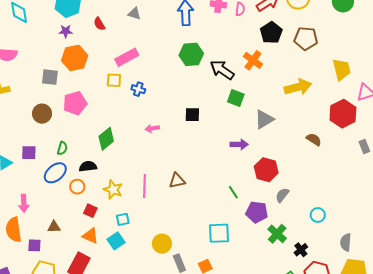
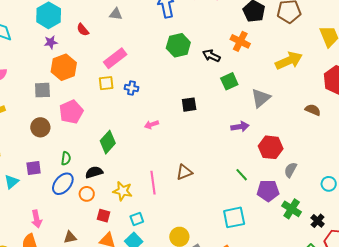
black arrow: (222, 70) -> (211, 56), size x0.7
green square: (236, 98) -> (229, 81), turned -36

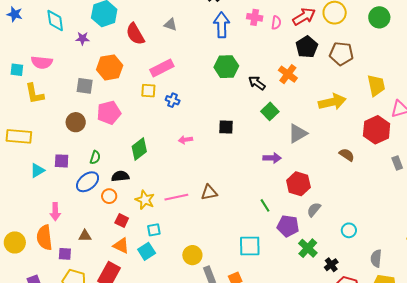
red semicircle: (83, 30) -> (135, 34), size x1.6
purple star: (51, 42) -> (82, 38), moved
green square: (229, 81) -> (270, 111), turned -30
pink line: (153, 183) -> (176, 197), turned 75

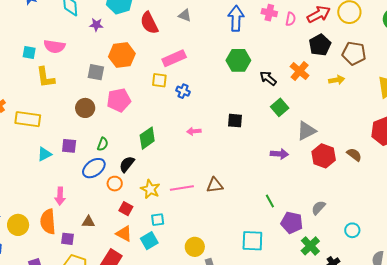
yellow arrow: (332, 102) -> (337, 80), moved, size x0.6
black semicircle: (120, 176) -> (127, 164), turned -48
red hexagon: (298, 184) -> (324, 156), moved

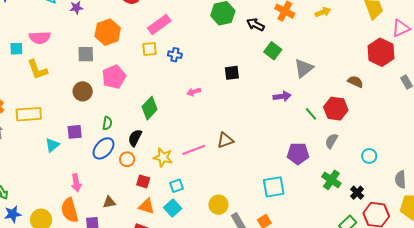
red hexagon: (324, 156) -> (336, 109), moved
green line: (270, 201) -> (311, 114), moved
purple pentagon: (292, 223) -> (298, 154), moved

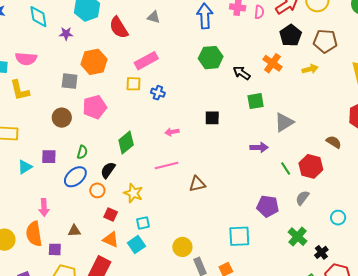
green square: (273, 51) -> (256, 101), turned 36
pink line: (194, 150) -> (166, 166), moved

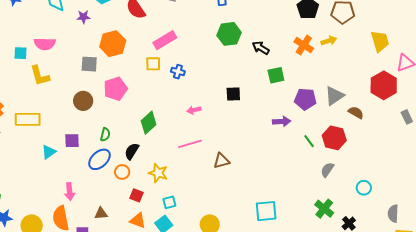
orange cross: (272, 63) -> (304, 45), moved
gray triangle: (284, 122) -> (334, 96), moved
purple pentagon: (268, 206) -> (305, 99), moved

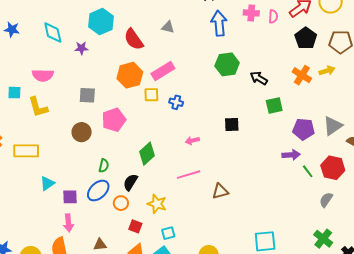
orange hexagon: (113, 44) -> (130, 75), moved
cyan square: (20, 53) -> (14, 93), moved
purple arrow: (282, 121) -> (291, 155), moved
purple square: (72, 141) -> (70, 197), moved

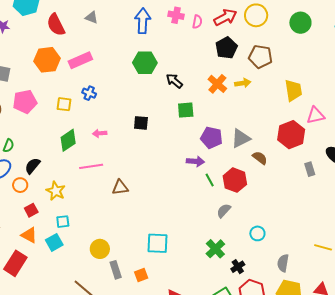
yellow square: (151, 95) -> (64, 104), moved
green diamond: (147, 154) -> (68, 140), moved
red square: (135, 226) -> (31, 210), turned 32

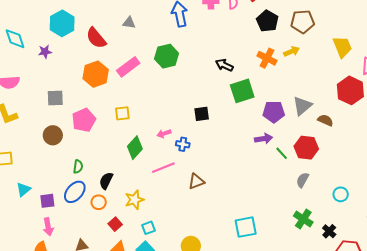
green hexagon: (145, 63) -> (167, 56), moved
blue cross: (89, 93) -> (183, 144), moved
green square: (186, 110) -> (242, 91), size x1.4
yellow star: (56, 191) -> (134, 200), turned -30

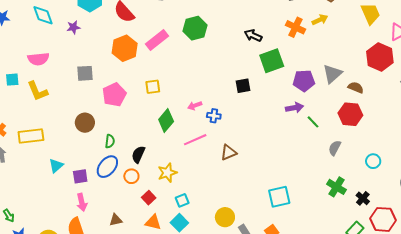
black square: (202, 114) -> (243, 86), moved
brown circle: (53, 135) -> (85, 123), moved
red hexagon: (306, 148) -> (350, 114), moved

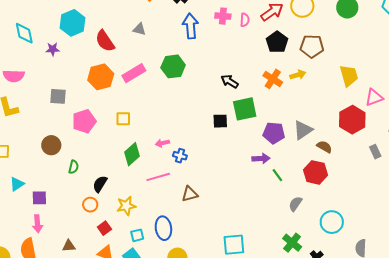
black square: (243, 86) -> (220, 121), moved
cyan circle: (373, 161) -> (332, 222), size x1.5
blue ellipse: (107, 167) -> (163, 228), moved, turned -55

